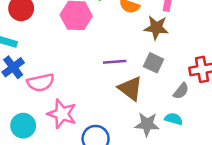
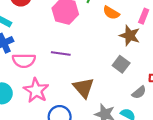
purple line: (115, 62) -> (61, 54), moved
brown triangle: (130, 89) -> (84, 88), moved

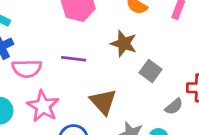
brown star: (130, 36) -> (124, 44), moved

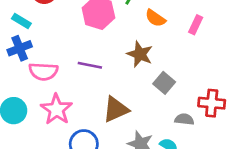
brown triangle: (103, 102) -> (116, 109), turned 44
gray semicircle: (174, 106) -> (184, 119), turned -138

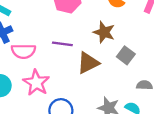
brown triangle: (116, 109) -> (88, 63), moved

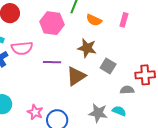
pink semicircle: (23, 51) -> (22, 48), moved
pink star: (36, 83) -> (35, 112), moved, size x0.7

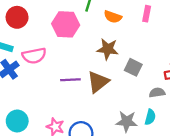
purple line: (52, 62) -> (70, 80), moved
cyan semicircle: (119, 111) -> (150, 117), turned 88

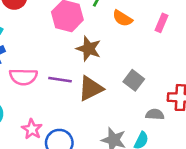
brown star: (108, 49) -> (89, 49), moved
pink semicircle: (34, 56) -> (23, 77), moved

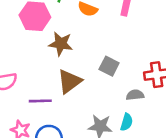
purple line: (60, 80) -> (40, 101), moved

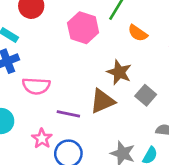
brown star: (61, 44) -> (119, 72), moved

